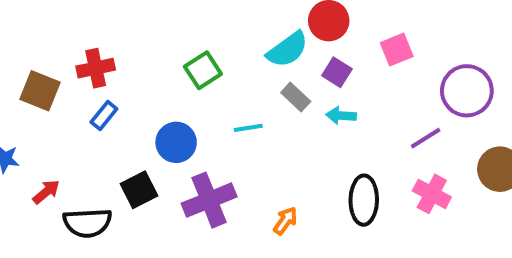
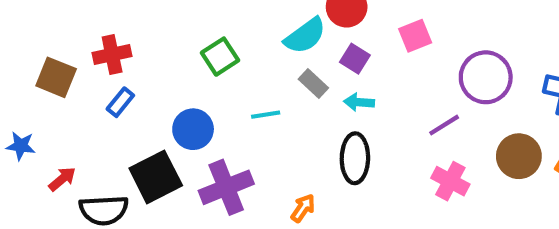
black square: (139, 190) -> (156, 177), size x1.4
black ellipse: (364, 200) -> (355, 158), moved

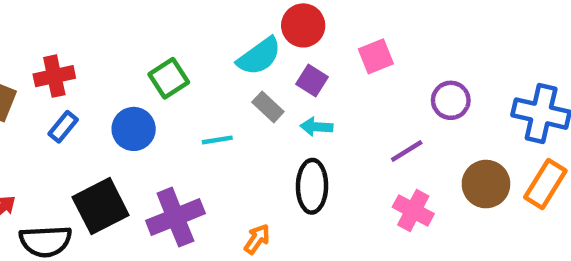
purple circle: (486, 77) -> (451, 100), size x0.7
blue circle: (193, 129) -> (134, 129), moved

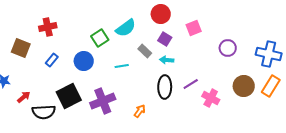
cyan semicircle: (259, 56) -> (126, 28), moved
red cross: (54, 76) -> (48, 27), moved
purple line: (407, 151) -> (191, 84), moved

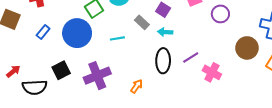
purple circle: (228, 48) -> (220, 14), moved
blue circle: (84, 61) -> (77, 33), size x1.4
brown circle: (244, 86) -> (247, 48), moved
black square: (69, 96) -> (61, 70), size x0.7

